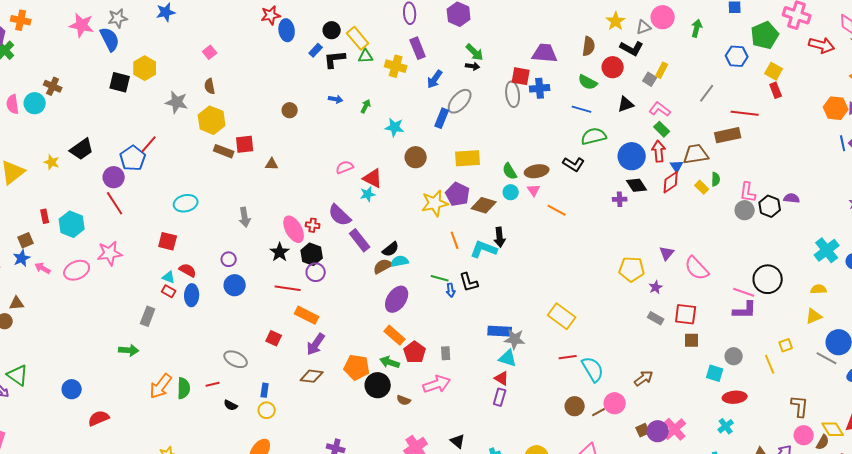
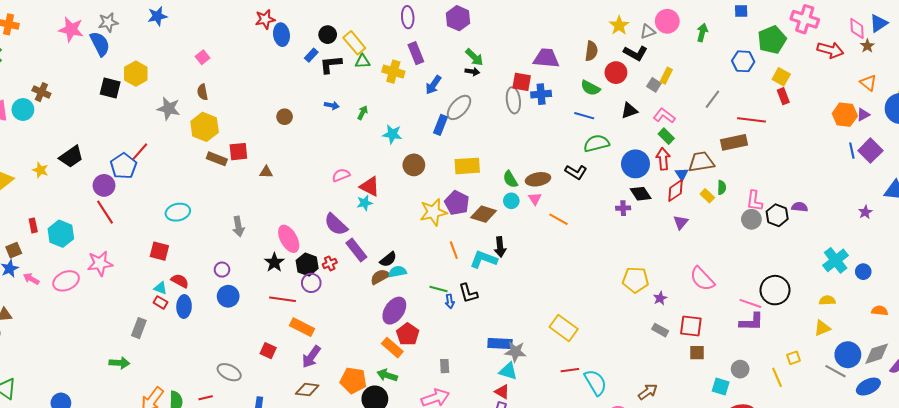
red cross: (313, 225) -> (330, 263), moved, turned -32
purple triangle: (667, 253) -> (681, 222), moved
red pentagon: (415, 352) -> (408, 334), moved

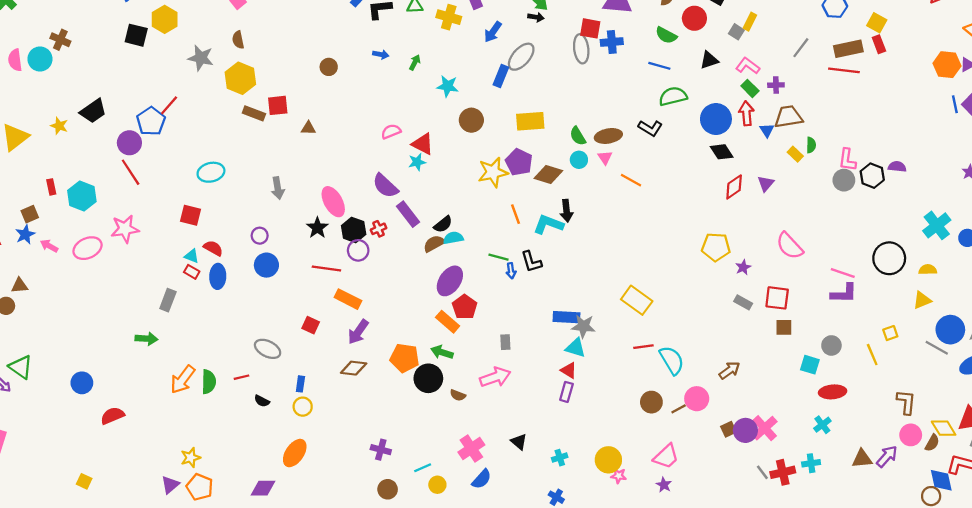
brown rectangle: (734, 142) -> (848, 49), moved
red diamond: (675, 191) -> (734, 187), moved
purple cross: (623, 208) -> (776, 85), moved
black circle: (775, 290) -> (889, 258), moved

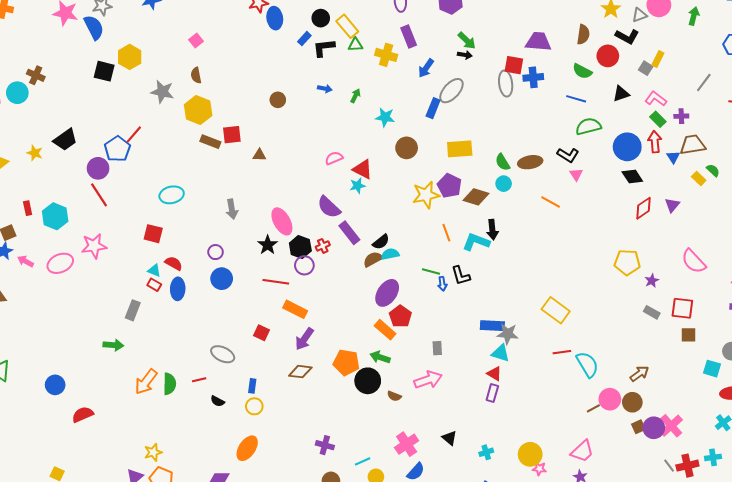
green semicircle: (811, 145) -> (713, 170), turned -48
pink triangle: (605, 158) -> (576, 174), moved
brown circle: (651, 402) -> (632, 402), moved

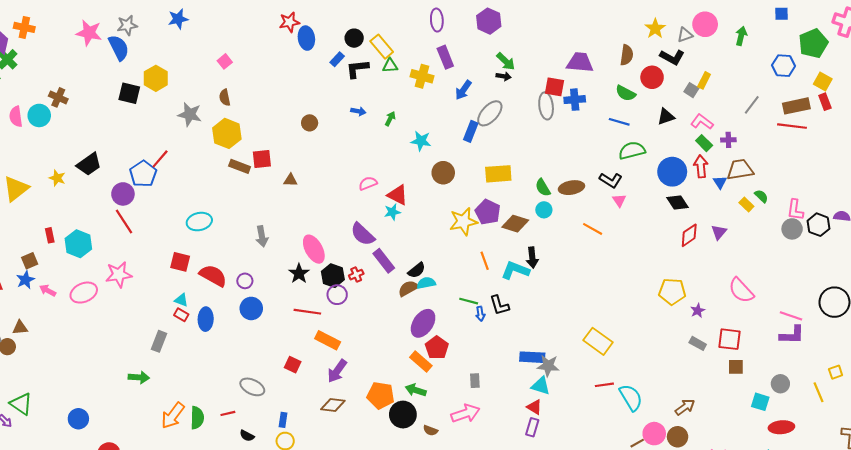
red semicircle: (174, 263) -> (213, 276), moved, size x1.5

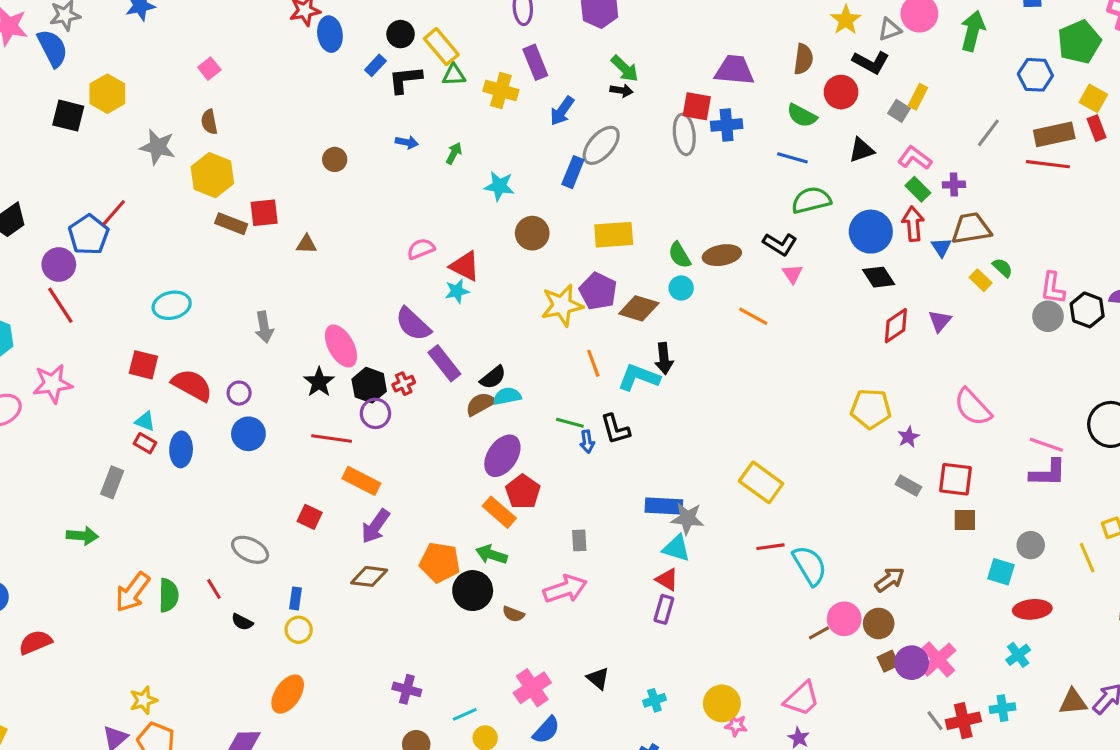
green arrow: (741, 36) -> (973, 31), size x1.4
red line: (228, 413) -> (214, 589), turned 72

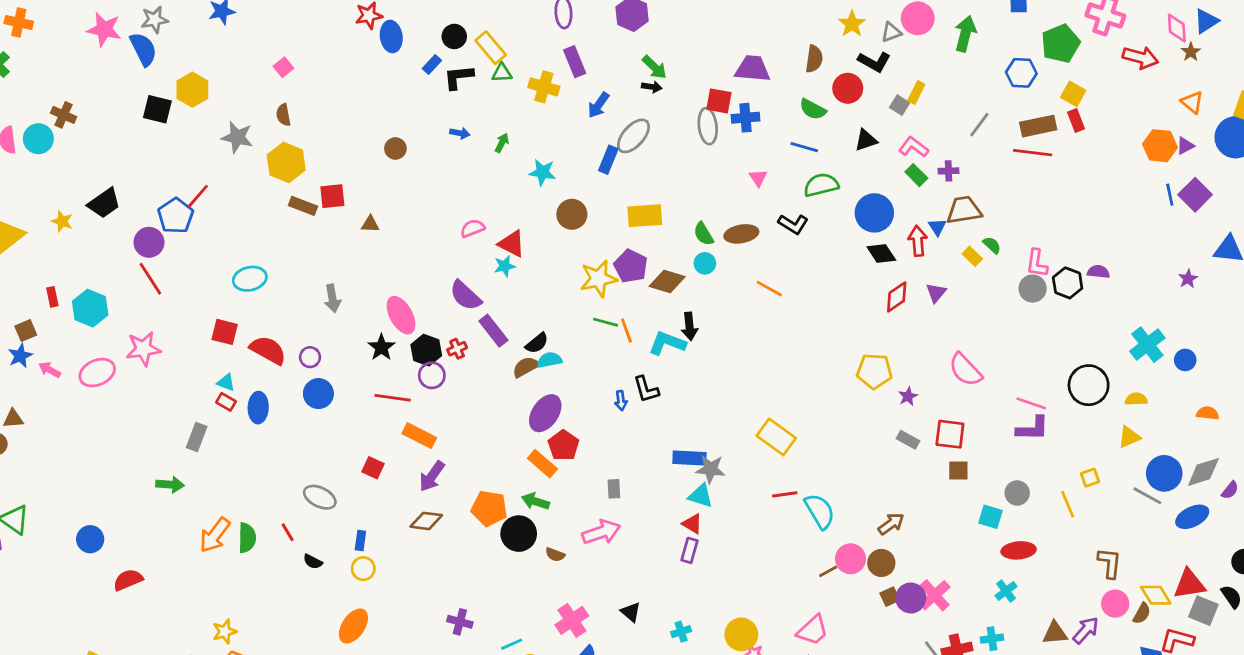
red arrow: (913, 224) -> (918, 241), moved
pink triangle: (792, 274) -> (758, 178), moved
green line: (570, 423) -> (605, 322), moved

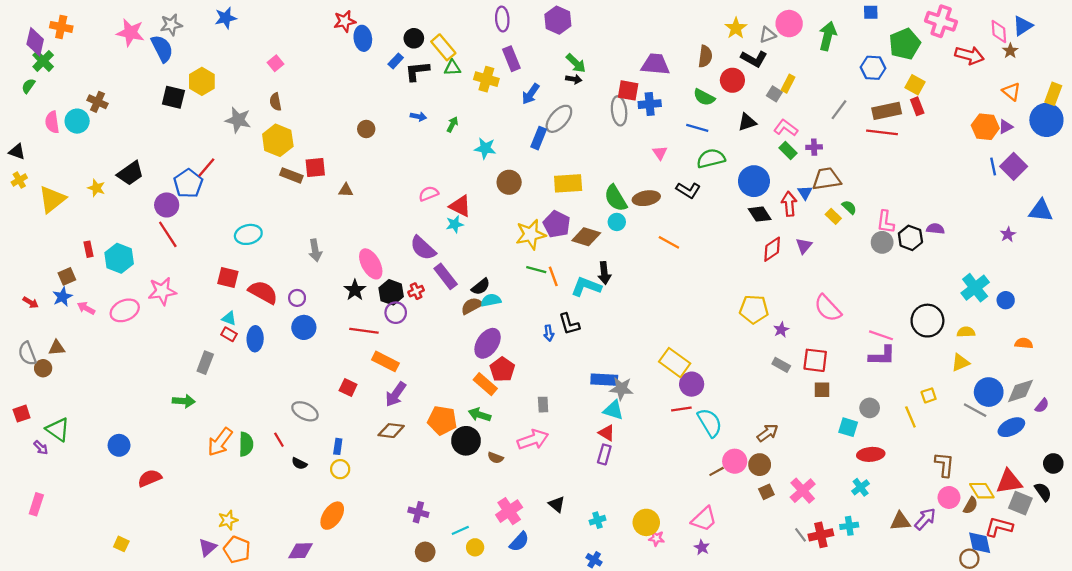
green semicircle: (703, 234) -> (616, 198), size x1.4
purple circle: (911, 598) -> (692, 384), moved

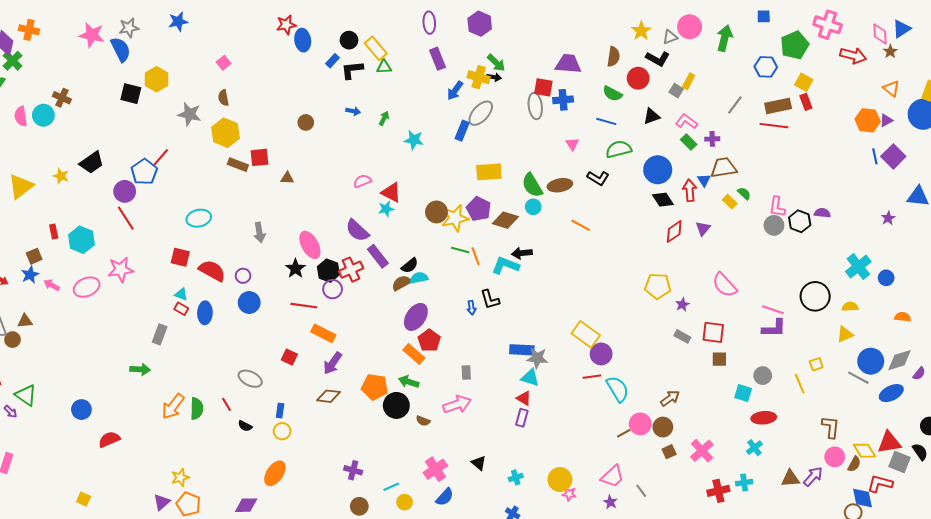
yellow cross: (486, 79) -> (479, 77), moved
brown circle: (509, 182) -> (436, 212), moved
black arrow: (604, 273) -> (522, 253), turned 90
red cross: (416, 291) -> (351, 270), size x1.6
gray line: (800, 535) -> (641, 491), moved

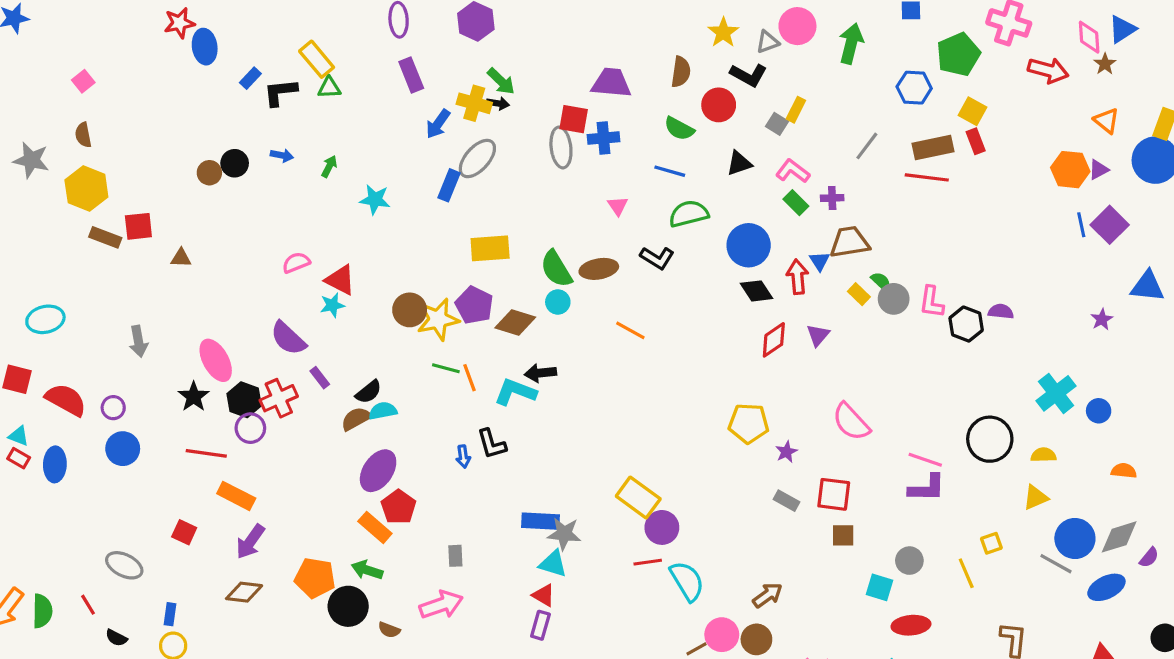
black circle: (349, 40) -> (235, 163), moved
gray circle: (774, 225) -> (894, 299), moved
purple rectangle: (378, 256) -> (320, 378), size x0.6

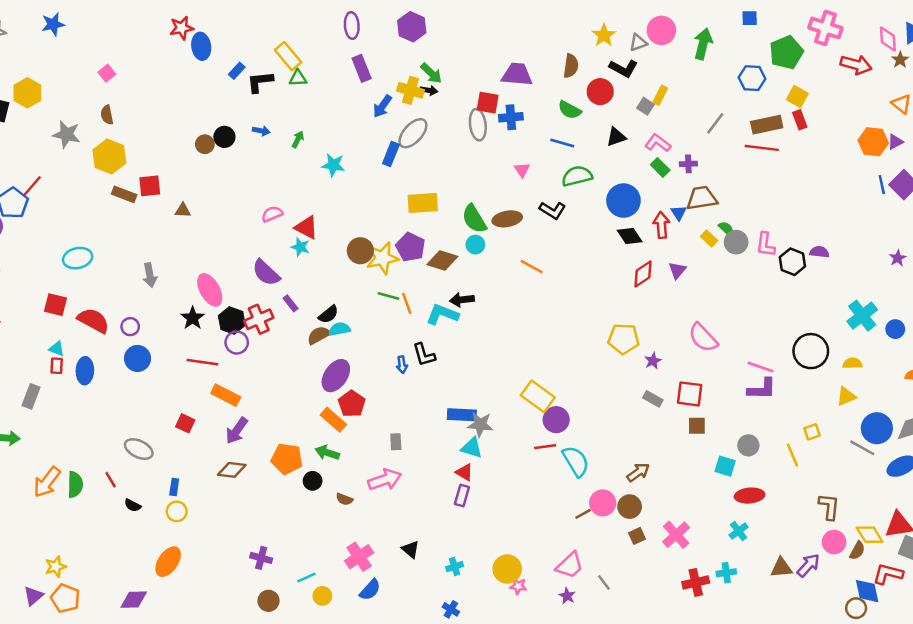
cyan star: (332, 305) -> (300, 247), turned 30
red rectangle: (19, 458) -> (57, 366), turned 63
black circle: (348, 606) -> (313, 481), size x0.6

